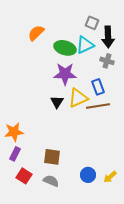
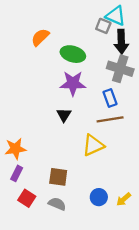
cyan triangle: (85, 45) -> (116, 16), moved, turned 48
gray cross: (107, 61) -> (120, 69), size x1.6
yellow triangle: (78, 98) -> (93, 145), moved

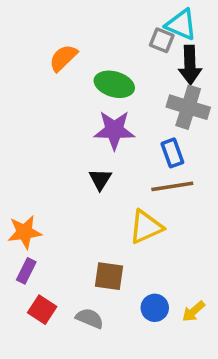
brown square: (58, 177) -> (109, 276), moved

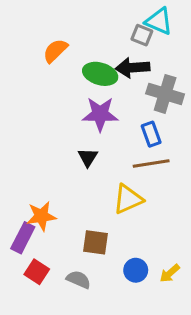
black arrow: (190, 65) -> (133, 68), moved, turned 88
orange star: (25, 232) -> (41, 216), moved
purple rectangle: (26, 271) -> (23, 238), size x1.4

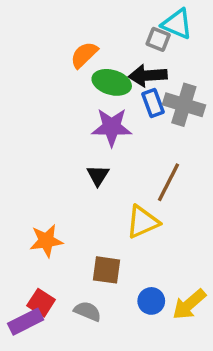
orange semicircle: (55, 51) -> (84, 55), moved
blue rectangle: (151, 134) -> (153, 103), moved
brown line: (151, 164) -> (168, 182), turned -54
purple rectangle: (23, 238) -> (26, 322), moved, turned 36
yellow arrow: (170, 273) -> (189, 304), size x1.5

